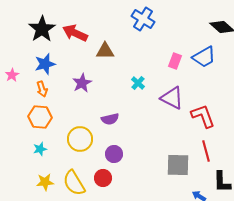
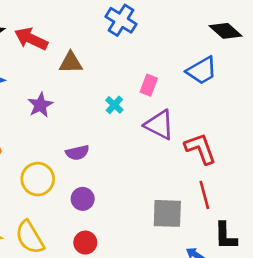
pink rectangle: (175, 61) -> (149, 85), moved
red circle: (103, 178) -> (85, 243), moved

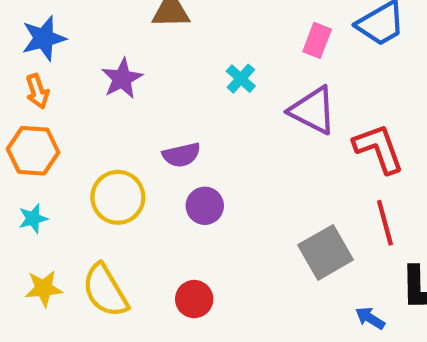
pink rectangle: (149, 85) -> (317, 40), moved
purple circle: (83, 199) -> (205, 206), moved
gray square: (167, 213) -> (326, 252), turned -32

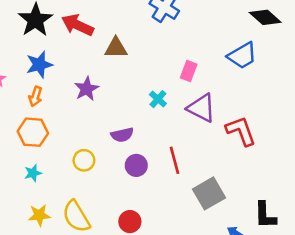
pink rectangle: (317, 40) -> (189, 71), moved
cyan cross: (241, 79) -> (158, 99), moved
orange arrow: (37, 91) -> (35, 96), turned 36
yellow circle: (118, 197) -> (84, 160), size x0.7
red line: (385, 223) -> (175, 160), moved

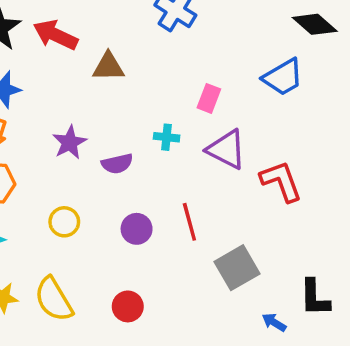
purple star: (86, 89) -> (70, 142), moved
cyan cross: (158, 99) -> (167, 137), turned -36
purple semicircle: (122, 135) -> (117, 164), moved

